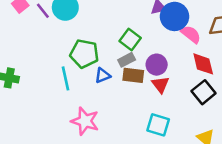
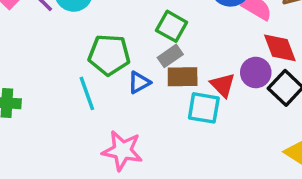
purple circle: (157, 65) -> (256, 73), moved
cyan square: (158, 125) -> (204, 108), moved

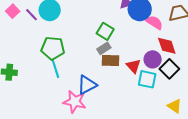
green pentagon: (109, 55) -> (53, 48), moved
blue triangle: (139, 82) -> (87, 85), moved, size x1.5
cyan square: (204, 108) -> (147, 79), moved

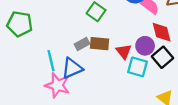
green pentagon: (53, 48) -> (20, 24), moved
gray rectangle: (104, 48) -> (82, 44), moved
cyan line: (55, 68) -> (51, 61), moved

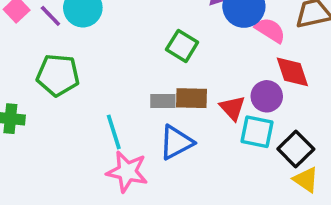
gray rectangle: (82, 44) -> (163, 101), turned 32
black square: (162, 57) -> (296, 149), moved
blue triangle: (72, 68) -> (176, 142), moved

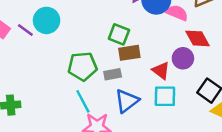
green pentagon: (58, 75) -> (83, 66), moved
brown rectangle: (192, 98) -> (129, 53), moved
cyan square: (257, 132) -> (165, 96), moved

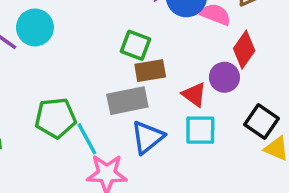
red diamond: (197, 38) -> (244, 50), turned 65
green pentagon: (83, 66) -> (56, 118), moved
gray rectangle: (113, 74) -> (127, 101), size x1.6

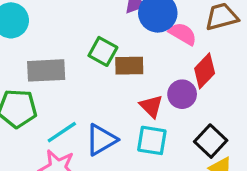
brown rectangle: (150, 71) -> (129, 66), moved
gray rectangle: (127, 101) -> (46, 70), moved
cyan line: (87, 139) -> (62, 132), moved, turned 76

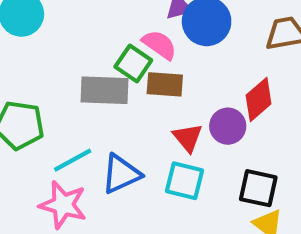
pink semicircle: (183, 34) -> (159, 45), moved
gray rectangle: (46, 70) -> (105, 90), moved
black square: (211, 141) -> (258, 188), turned -36

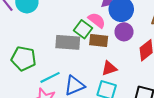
purple circle: (228, 126) -> (124, 32), moved
red triangle: (188, 138) -> (109, 68), turned 49

